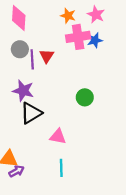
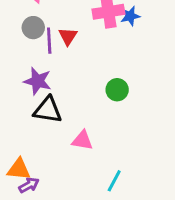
black triangle: (31, 113) -> (48, 110), turned 40
cyan line: (61, 168) -> (114, 181), moved, turned 30

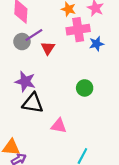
blue star: (130, 16) -> (96, 44), moved
purple line: (49, 41) -> (34, 35), moved, turned 60

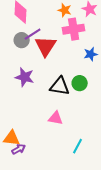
blue star: (96, 44) -> (91, 54), moved
red triangle: (48, 48) -> (46, 46), size x1.6
black triangle: (33, 103) -> (60, 86), moved

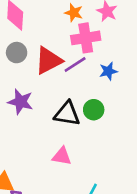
purple line: (33, 34) -> (75, 65), moved
red triangle: (46, 46) -> (48, 61), turned 30

